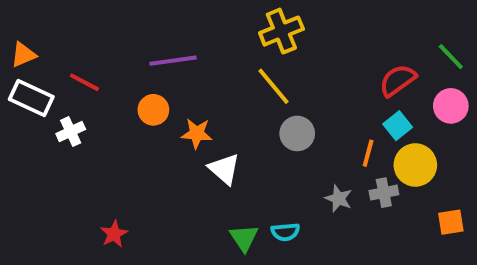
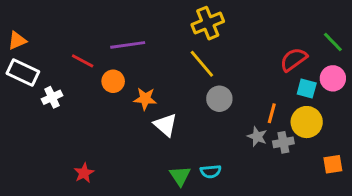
red line: (84, 82) -> (83, 61), moved
cyan square: (398, 126) -> (307, 89), moved, turned -36
gray star: (339, 198) -> (257, 137), moved

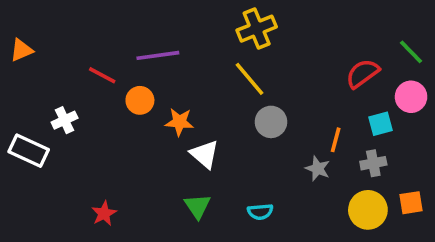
white rectangle: (23, 73) -> (29, 151), moved
cyan square: (307, 89) -> (380, 124), moved, turned -30
yellow circle: (307, 122) -> (368, 210), moved
gray cross: (283, 142) -> (373, 163), moved
green triangle: (180, 176) -> (197, 206), moved

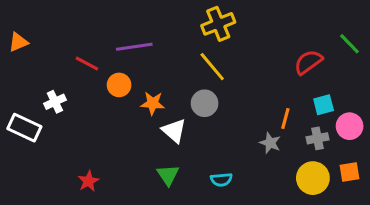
pink circle: (411, 97) -> (350, 126), moved
gray circle: (271, 122) -> (205, 103), moved

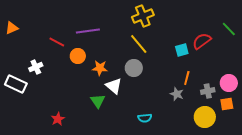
cyan square: (324, 105) -> (182, 50), moved
orange square: (350, 172) -> (227, 104), moved
green triangle: (168, 175) -> (98, 101), moved

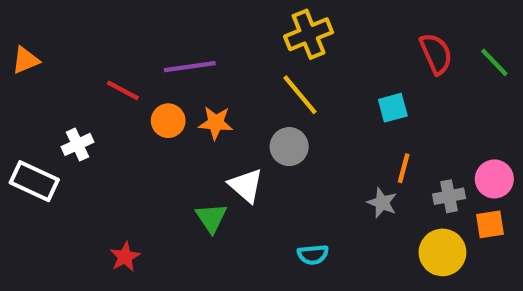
red semicircle: (202, 41) -> (436, 54), moved, turned 102
orange star: (100, 68) -> (216, 123), moved

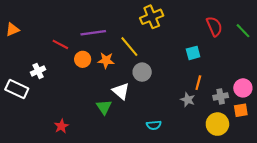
yellow line: (300, 95) -> (129, 47), moved

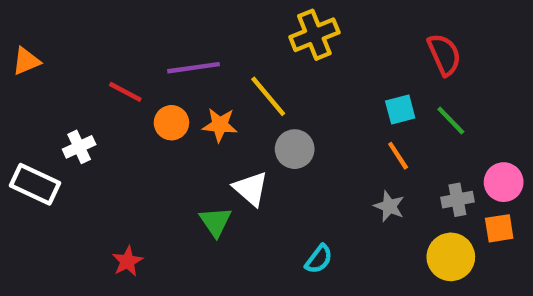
green line: (243, 31) -> (451, 121), moved
orange line: (198, 83) -> (398, 156), moved, turned -48
cyan semicircle: (154, 125) -> (319, 259), turned -48

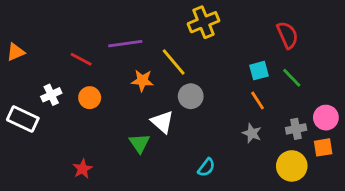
orange triangle: (26, 61) -> (16, 52), moved
orange circle: (171, 123) -> (90, 98), moved

